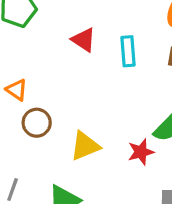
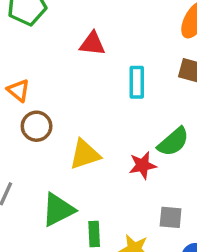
red triangle: (84, 40) -> (92, 44), turned -32
cyan rectangle: (128, 51) -> (137, 82), moved

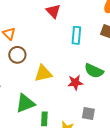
red triangle: (92, 44) -> (53, 11), turned 35
green semicircle: (173, 142) -> (94, 71), turned 60

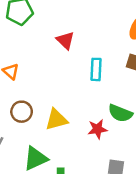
brown circle: (17, 55) -> (22, 112), moved

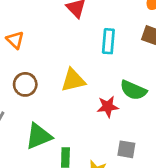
yellow triangle: (56, 120) -> (73, 80), moved

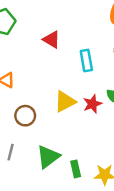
red star: (108, 107) -> (92, 104), moved

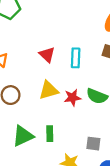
red triangle: (51, 40) -> (47, 55), moved
green rectangle: (76, 169) -> (50, 134), moved

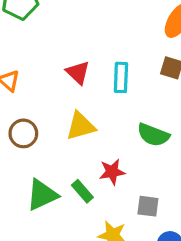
red star: (72, 98) -> (112, 172), moved
green rectangle: (50, 134) -> (82, 191), turned -40

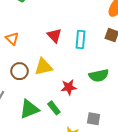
yellow triangle: (81, 126) -> (44, 67), moved
green semicircle: (153, 135) -> (99, 75), turned -36
red star: (112, 172) -> (69, 87), moved

